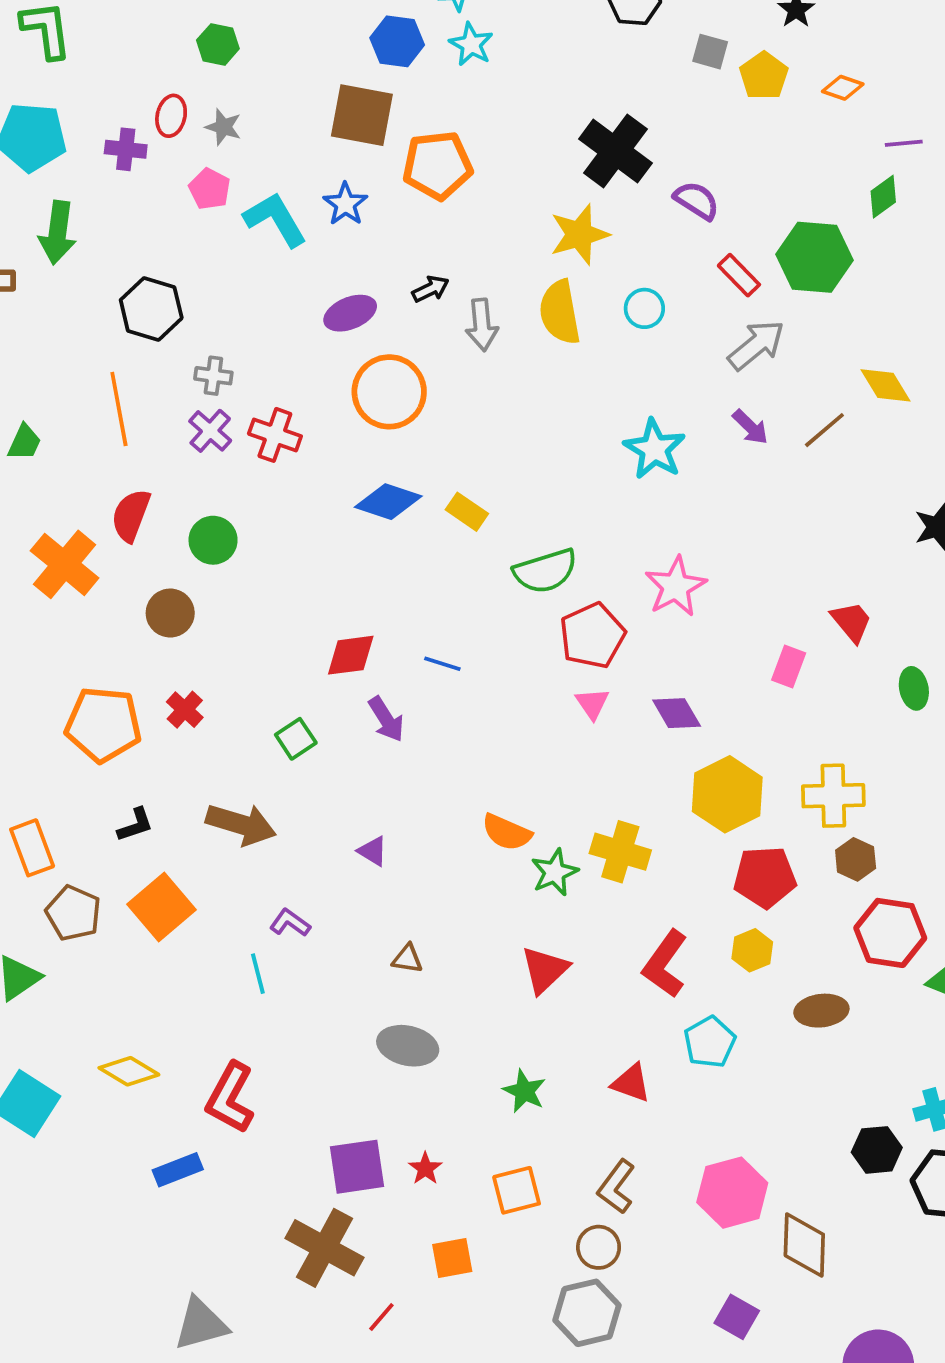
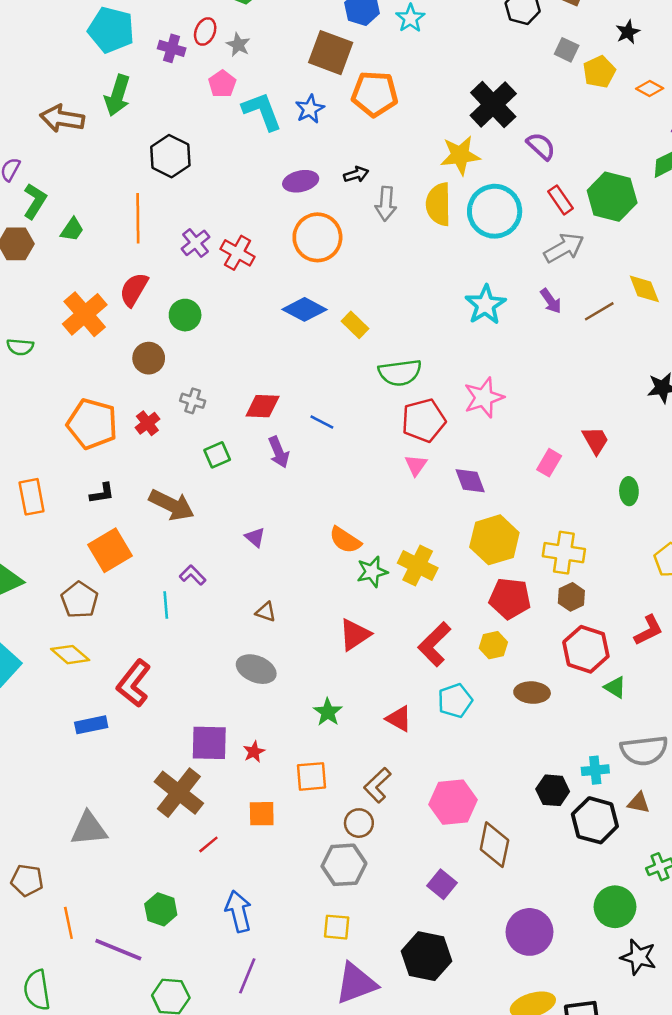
cyan circle: (644, 308) -> (495, 211), size x2.0
gray cross: (213, 376) -> (193, 401), moved
brown pentagon: (73, 913) -> (80, 600), moved

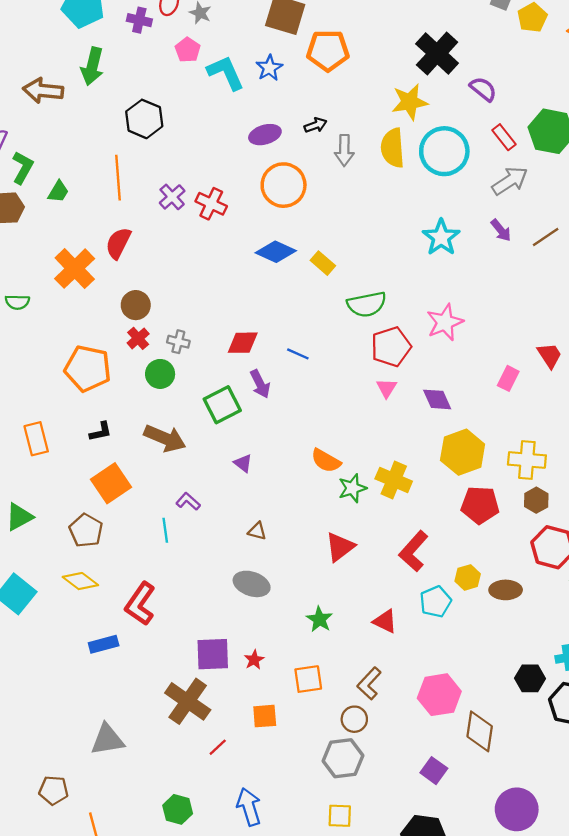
green circle: (185, 315) -> (160, 374), moved
red cross: (147, 423) -> (138, 338), moved
green square: (217, 455) -> (222, 405), moved, size x1.5
yellow hexagon: (493, 645) -> (468, 577), moved

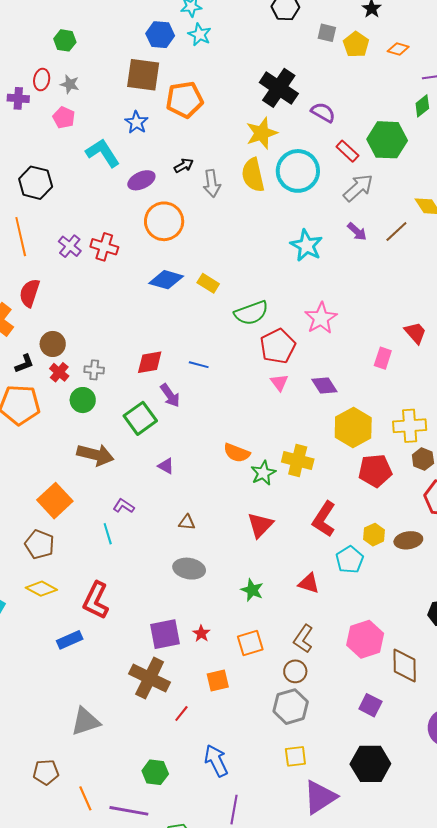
cyan L-shape: (226, 73) -> (103, 153), moved
black L-shape: (101, 432) -> (24, 364), moved

